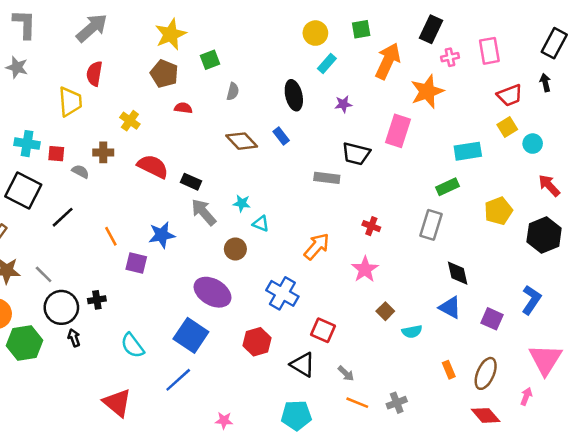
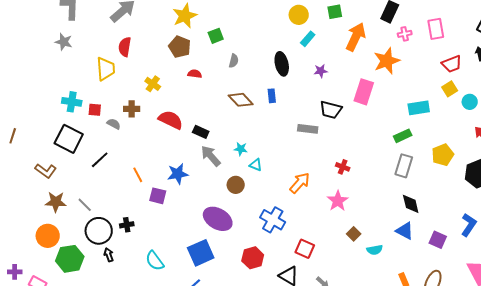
blue rectangle: (281, 136) -> (272, 96), turned 32
gray rectangle: (431, 225) -> (404, 166), moved
blue square: (191, 335) -> (201, 253), turned 32

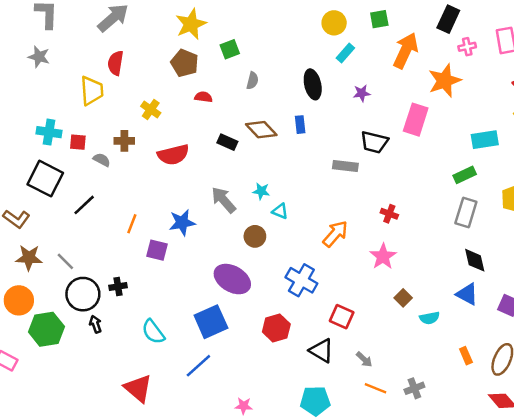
red semicircle: (171, 120) -> (173, 155), turned 140
black rectangle: (201, 132) -> (227, 142), moved
orange line: (138, 175) -> (132, 224), turned 49

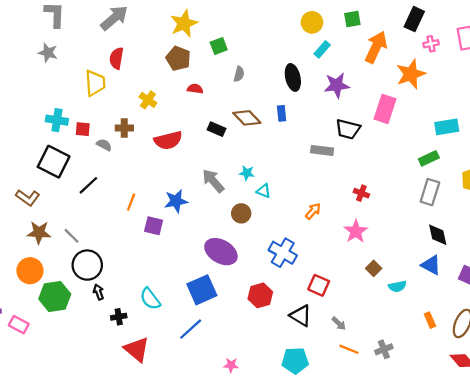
purple star: (362, 93) -> (337, 85), size x1.6
orange arrow: (335, 234) -> (313, 211), size x0.7
black cross: (118, 287) -> (119, 317), moved

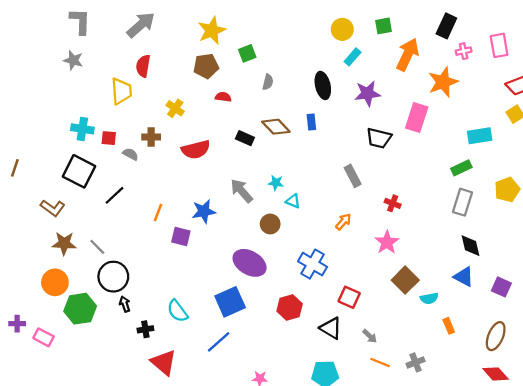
brown pentagon: (178, 58) -> (206, 66), turned -30
gray rectangle: (322, 150) -> (353, 176), moved, turned 55
brown square: (374, 268) -> (405, 280), size x1.6
orange rectangle: (430, 320) -> (449, 326), moved

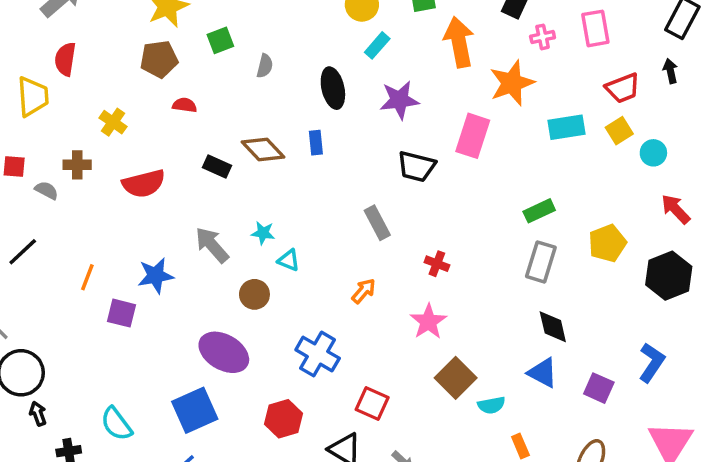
orange arrow: (408, 55) -> (459, 42), turned -36
gray semicircle: (268, 82) -> (265, 66), moved
cyan rectangle: (480, 136) -> (566, 127), moved

